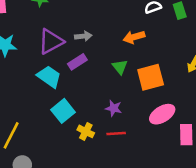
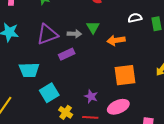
green triangle: (120, 67) -> (93, 27), moved
cyan trapezoid: (49, 77) -> (29, 70), moved, turned 135
pink ellipse: (162, 114) -> (118, 107), moved

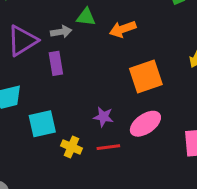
green triangle: (93, 27) -> (86, 17), turned -40
purple rectangle: (67, 54) -> (56, 63), turned -63
cyan square: (49, 93) -> (42, 124), turned 30

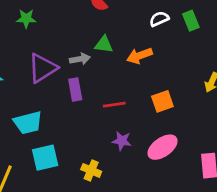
orange square: (146, 76) -> (162, 101), size x0.7
cyan square: (42, 124) -> (45, 158), moved
red line: (108, 147) -> (114, 105), moved

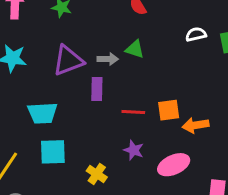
orange arrow: (140, 56) -> (195, 125), moved
orange square: (162, 101) -> (169, 110), moved

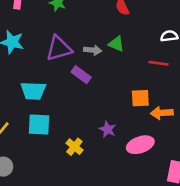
purple rectangle: (97, 89) -> (81, 75), turned -60
red line: (133, 112) -> (159, 63), moved

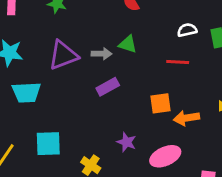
purple rectangle: (81, 75) -> (108, 87), moved, turned -60
cyan trapezoid: (33, 91) -> (26, 92), moved

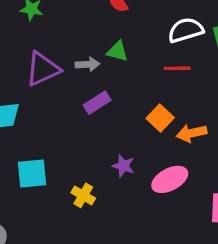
white semicircle: (187, 30) -> (186, 30), size x1.5
orange square: (161, 103) -> (160, 118), turned -35

